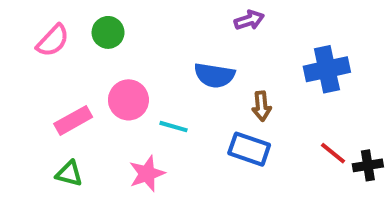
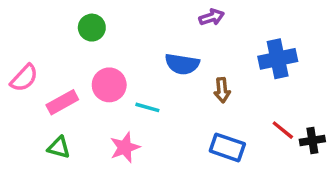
pink semicircle: (53, 41) -> (24, 78), moved
blue rectangle: (249, 149) -> (227, 147), moved

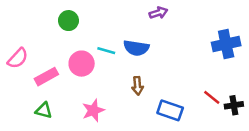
blue cross: (278, 59) -> (226, 44), moved
brown arrow: (222, 90) -> (138, 86), moved
cyan line: (147, 107) -> (106, 51), moved

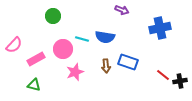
purple arrow: (158, 13) -> (122, 10), turned 40
blue cross: (226, 44) -> (160, 28), moved
pink star: (93, 110) -> (75, 72), moved
blue rectangle: (170, 110) -> (128, 62), moved

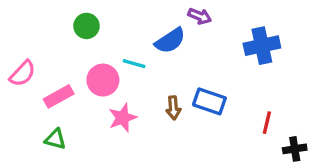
blue semicircle: (105, 37) -> (170, 41), moved, turned -42
red line: (163, 75) -> (267, 123), turned 64
black cross: (180, 81) -> (295, 149), moved

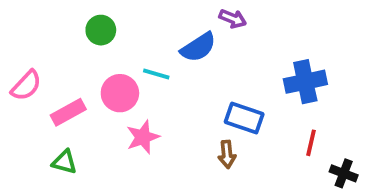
blue cross: (262, 46) -> (305, 82), moved
brown arrow: (173, 108) -> (227, 154), moved
black cross: (295, 149) -> (344, 173), turned 30

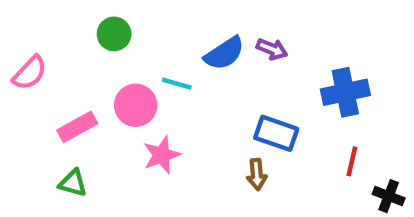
purple arrow: (233, 19) -> (272, 49), moved
pink semicircle: (26, 85) -> (30, 73), moved

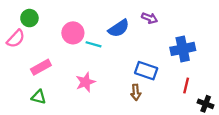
green circle: (114, 34) -> (29, 18), moved
purple arrow: (272, 49) -> (150, 18), moved
pink circle: (136, 105) -> (73, 33), moved

